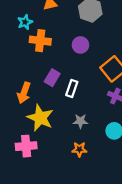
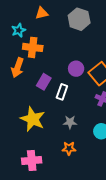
purple circle: (80, 45) -> (76, 69), moved
orange arrow: (24, 93) -> (18, 68), moved
pink cross: (26, 146) -> (32, 161), moved

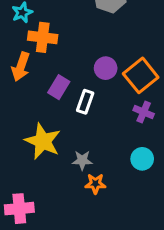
gray star: (70, 122) -> (82, 160), moved
pink cross: (32, 161) -> (19, 209), moved

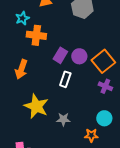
orange arrow: (21, 67) -> (21, 69), moved
purple rectangle: (59, 87) -> (60, 55), moved
orange star: (95, 184) -> (91, 135), moved

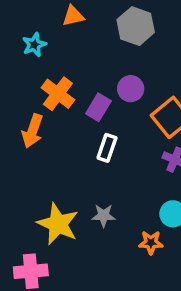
orange cross: (36, 35) -> (58, 94), moved, turned 30
purple circle: (79, 56) -> (131, 89), moved
yellow star: (36, 106) -> (58, 224), moved

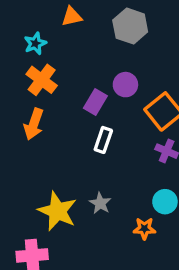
orange cross: (58, 94) -> (42, 80), moved
gray star: (104, 215) -> (100, 203), turned 30

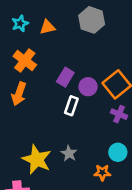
orange triangle: (72, 17) -> (47, 27), moved
cyan star: (35, 43) -> (20, 23), moved
purple circle: (125, 85) -> (88, 87), moved

